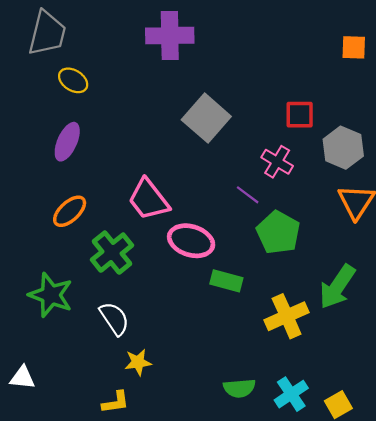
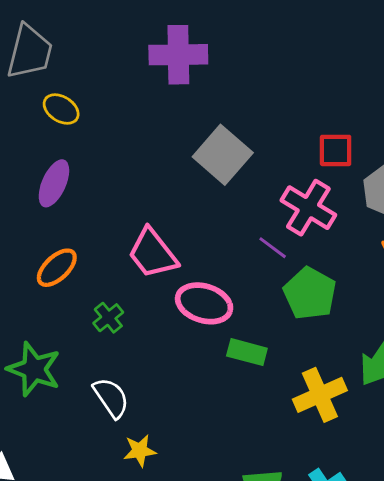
pink cross: (277, 162) -> (308, 208), size x1.4
green cross: (112, 253) -> (108, 318), size x0.6

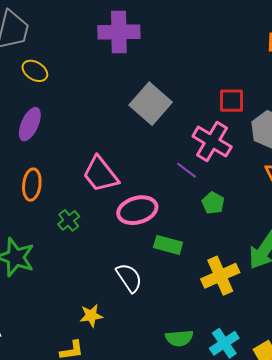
orange ellipse: (57, 268) -> (32, 185), turned -40
green pentagon: (310, 293) -> (213, 203), size x0.6
pink ellipse: (204, 303) -> (137, 210), turned -33
white semicircle: (111, 398) -> (129, 278), moved

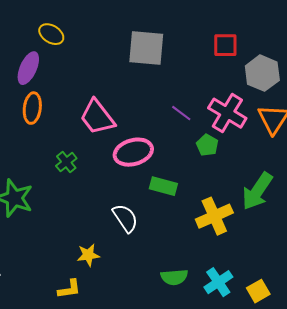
yellow ellipse: (35, 71) -> (51, 34), moved
gray square: (151, 104) -> (146, 48), turned -36
pink cross: (212, 142) -> (227, 113), moved
orange ellipse: (32, 185) -> (32, 108), moved

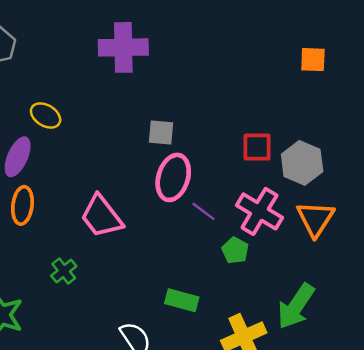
red square: (225, 45) -> (257, 147), moved
gray square: (146, 48) -> (161, 132), size x0.6
pink ellipse: (133, 152) -> (173, 177), moved, turned -57

